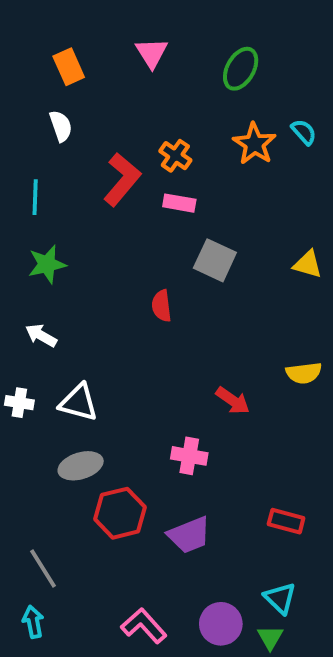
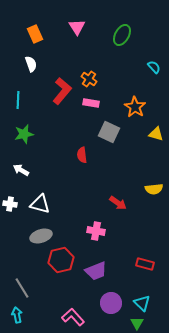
orange star: (254, 144) -> (135, 107), moved
purple circle: (221, 624) -> (111, 303), moved

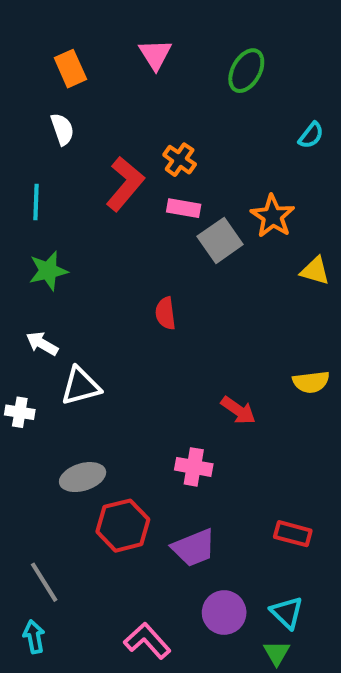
cyan semicircle: (154, 67) -> (311, 135), turned 80
gray square: (109, 132) -> (220, 240), moved, turned 30
white triangle: (40, 204) -> (81, 386), moved, turned -30

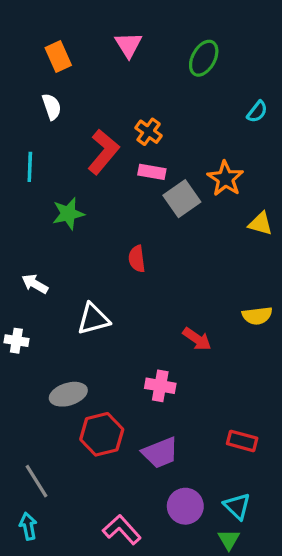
green star: (48, 271) -> (68, 214), moved
white triangle: (81, 386) -> (93, 319), moved

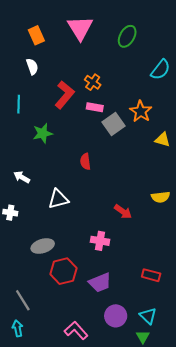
pink triangle: (128, 45) -> (80, 28), size x1.5
cyan semicircle: (257, 112) -> (161, 70), size x1.5

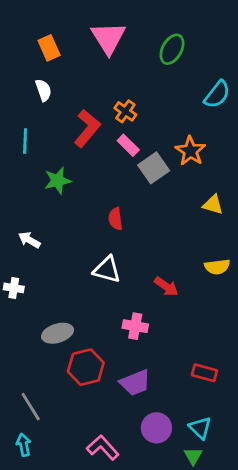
pink rectangle: (95, 107) -> (128, 145), turned 35
yellow triangle: (163, 140) -> (213, 205), moved
white triangle: (58, 199) -> (107, 270), moved, turned 30

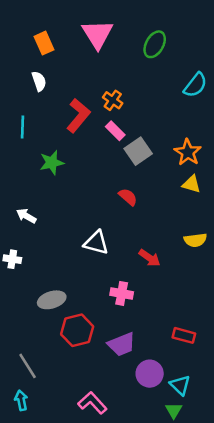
orange star: (190, 151) -> (188, 152), moved
red semicircle: (115, 219) -> (128, 197), moved, turned 138
purple circle: (156, 428) -> (150, 374), moved

